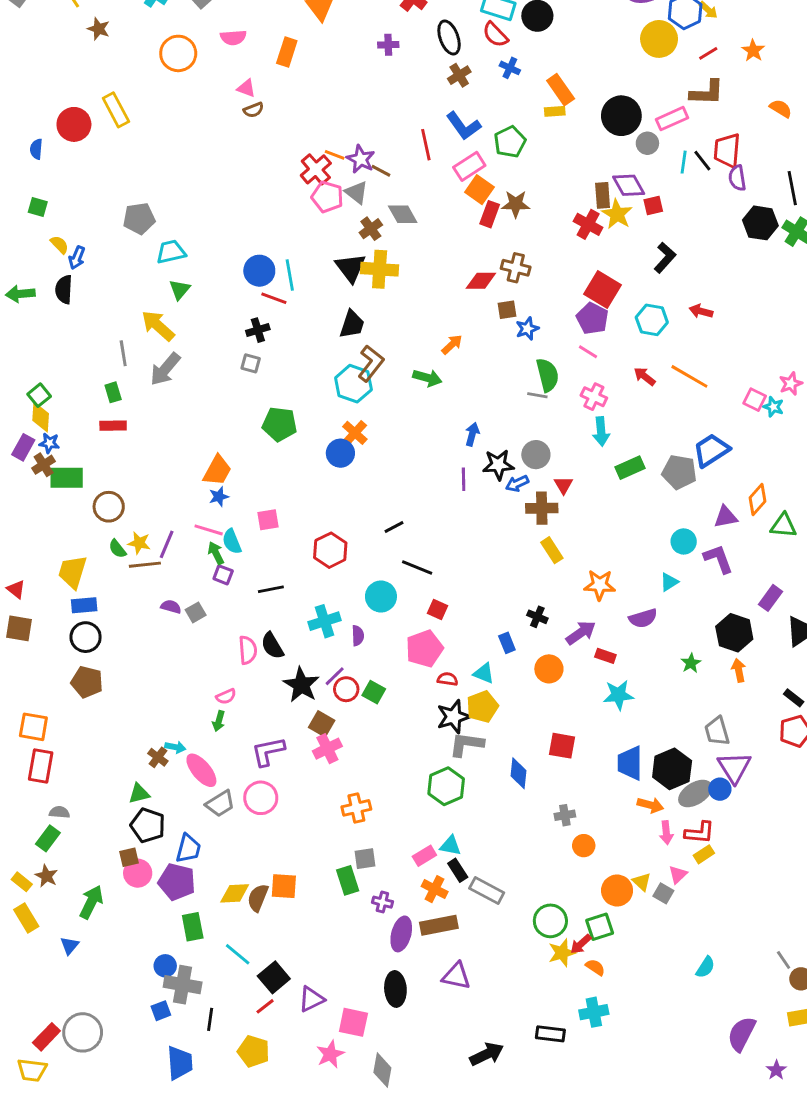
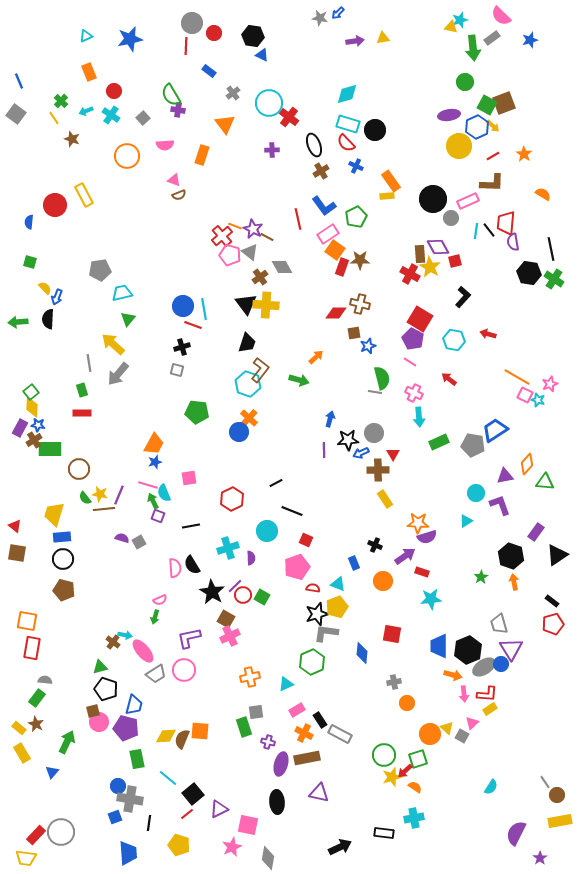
orange line: (689, 376) -> (517, 377), moved
purple semicircle: (643, 618) -> (427, 537), moved
cyan triangle: (450, 846) -> (286, 684), moved, turned -35

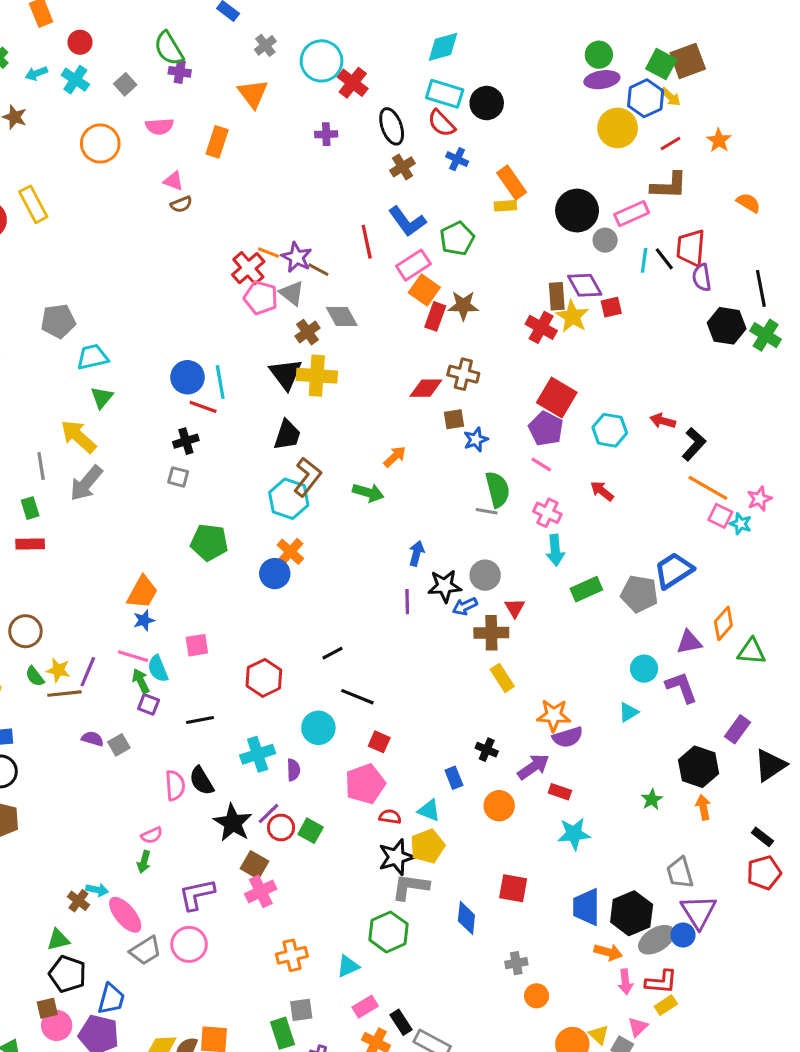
green circle: (465, 82) -> (599, 55), moved
black L-shape: (463, 297) -> (694, 444), moved

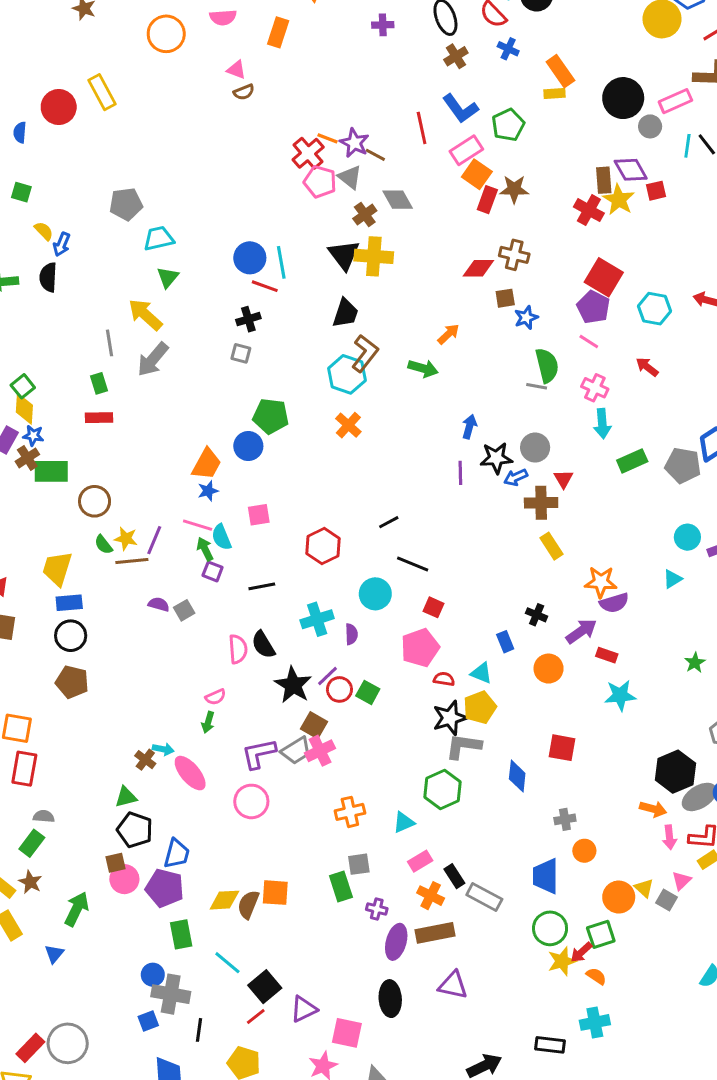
blue circle: (275, 574) -> (248, 446), moved
blue trapezoid: (586, 907) -> (546, 876), moved
gray trapezoid: (145, 951) -> (296, 751), moved

